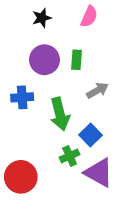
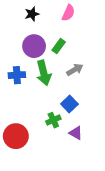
green rectangle: (77, 60) -> (59, 46), turned 32
green arrow: (60, 114) -> (44, 73), moved
purple triangle: (99, 173) -> (76, 133), size x0.6

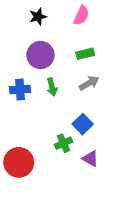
green rectangle: (59, 46) -> (85, 54), moved, turned 40
green arrow: (44, 73) -> (52, 87), size x0.6

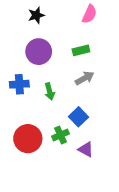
pink semicircle: (81, 15) -> (89, 14), moved
green arrow: (52, 87) -> (50, 91), moved
red circle: (19, 162) -> (28, 139), moved

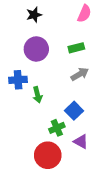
green arrow: (50, 91) -> (37, 95), moved
red circle: (28, 139) -> (48, 155), moved

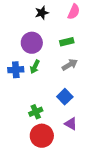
black star: (34, 15) -> (42, 13), moved
green arrow: (37, 95) -> (35, 67), moved, turned 40
green cross: (57, 128) -> (36, 112), moved

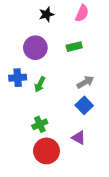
gray arrow: (70, 65) -> (85, 82), moved
green arrow: (35, 67) -> (40, 84), moved
blue square: (65, 97) -> (84, 105), moved

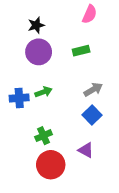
black star: (46, 14) -> (36, 25), moved
blue cross: (18, 78) -> (19, 98), moved
green arrow: (40, 84) -> (43, 92), turned -136

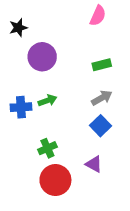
black star: (36, 25) -> (18, 28), moved
green rectangle: (81, 51) -> (102, 65), moved

